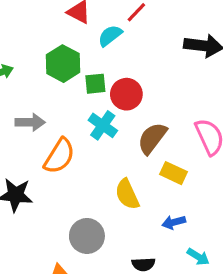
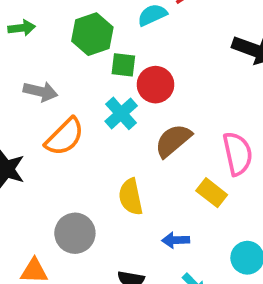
yellow rectangle: (173, 173) -> (212, 193), moved

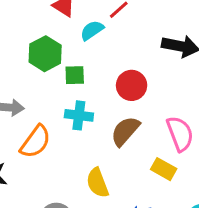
red circle: (155, 85) -> (132, 85), moved
cyan cross: (121, 113) -> (79, 115), turned -32

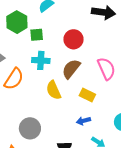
yellow rectangle: (164, 169) -> (87, 95), moved
yellow semicircle: (97, 183) -> (54, 90), moved

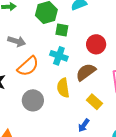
blue arrow: (84, 121) -> (84, 125), turned -56
gray circle: (30, 128) -> (33, 100), moved

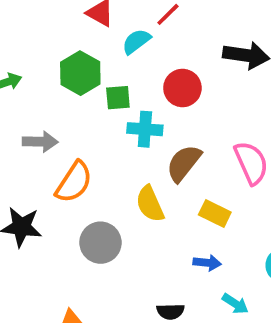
red circle: (96, 44) -> (182, 88), moved
cyan cross: (59, 56) -> (145, 129), moved
blue arrow: (84, 125) -> (207, 263), turned -104

